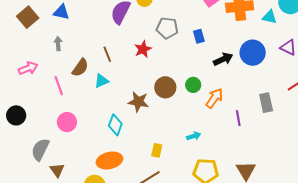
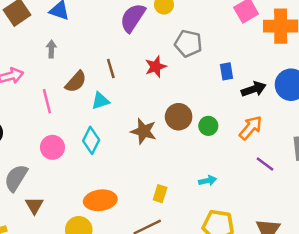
blue rectangle: (199, 36) -> (226, 71), moved
green circle: (193, 85) -> (208, 126), moved
orange arrow: (214, 98) -> (251, 128), moved
purple line: (238, 118) -> (265, 164), turned -49
cyan diamond: (115, 125) -> (91, 140), moved

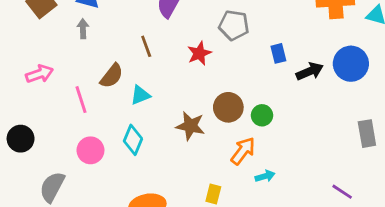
gray arrow: (51, 49) -> (83, 29), moved
brown line: (111, 69) -> (146, 46), moved
orange arrow: (251, 128) -> (243, 151), moved
purple line: (265, 164) -> (342, 192), moved

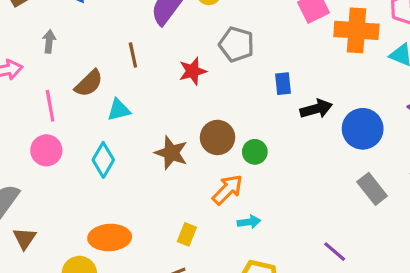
gray arrow: (83, 29) -> (49, 41), moved
blue circle: (351, 64) -> (363, 129), moved
gray rectangle: (367, 134) -> (372, 189), turned -36
pink circle: (90, 150) -> (46, 150), moved

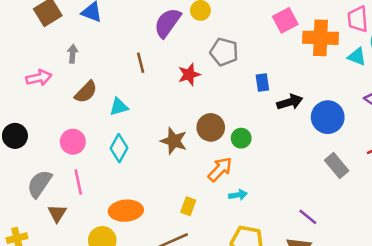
brown semicircle: (89, 83) -> (86, 92), moved
pink line: (50, 106) -> (78, 182), moved
cyan triangle: (119, 110) -> (119, 107), moved

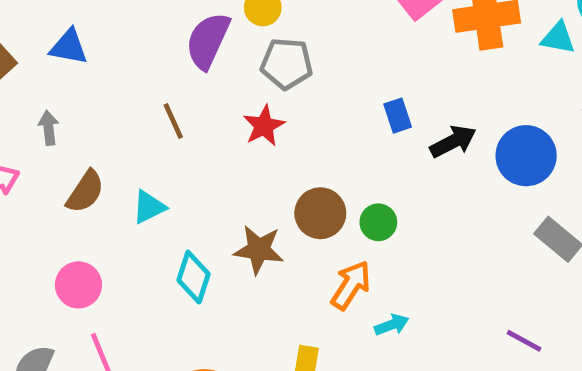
gray pentagon: (224, 52) -> (287, 64), moved
cyan diamond: (119, 148) -> (194, 277), moved

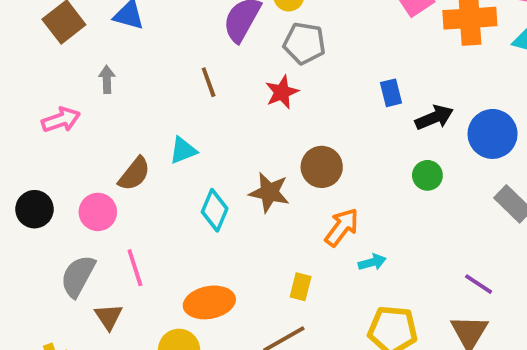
brown semicircle: (85, 192) -> (134, 174), moved
green circle: (378, 222) -> (427, 175), moved
pink circle: (78, 285) -> (98, 212), moved

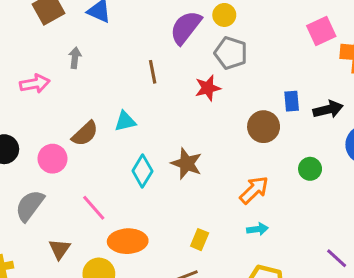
black arrow: (434, 118) -> (328, 109), moved
brown circle: (322, 167) -> (264, 127), moved
orange arrow: (342, 227) -> (254, 190), moved
pink line: (135, 268) -> (94, 208), moved, turned -32
brown triangle: (109, 317) -> (60, 249), moved

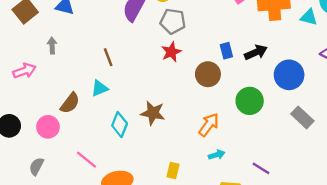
brown line: (153, 72) -> (108, 57), moved
red star: (208, 88) -> (171, 52), moved
green circle: (310, 169) -> (250, 101), size x1.5
gray semicircle: (30, 206) -> (36, 166), size x0.7
purple line: (337, 258) -> (261, 168), moved

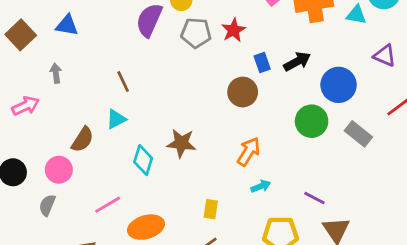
red star: (171, 52) -> (234, 30), moved
green circle: (250, 101) -> (312, 121), moved
pink line: (87, 160) -> (108, 205), turned -65
gray semicircle: (36, 166) -> (47, 205), moved

